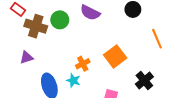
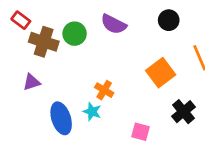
orange square: (115, 56) -> (161, 73), moved
orange cross: (83, 64) -> (104, 90), turned -32

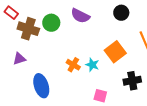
cyan star: (92, 112) -> (92, 65), moved
black cross: (183, 112) -> (132, 81), turned 30

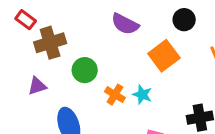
green circle: (51, 23) -> (85, 70), moved
brown cross: (28, 29) -> (50, 43), turned -35
orange square: (115, 52) -> (164, 56), moved

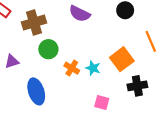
brown cross: (50, 43) -> (34, 23), moved
orange square: (164, 56) -> (122, 59), moved

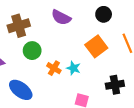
orange square: (122, 59) -> (96, 46), moved
blue ellipse: (36, 91) -> (21, 90), turned -35

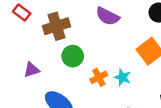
orange cross: (54, 68) -> (99, 77), turned 32

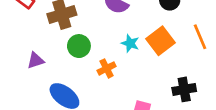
cyan star: (122, 77) -> (130, 43), moved

